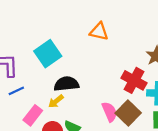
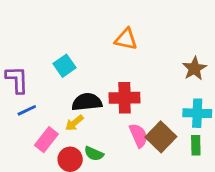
cyan square: (48, 54) -> (65, 66), size x0.7
red cross: (134, 80) -> (125, 98), moved, turned -30

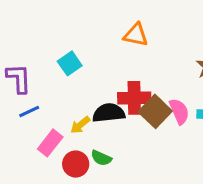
black semicircle: (87, 102) -> (109, 113), moved
pink semicircle: (139, 136) -> (179, 111), moved
brown square: (161, 137) -> (155, 111), moved

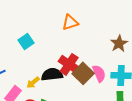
orange triangle: (136, 35) -> (70, 22), turned -30
red cross: (134, 98) -> (69, 64), turned 35

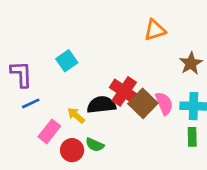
orange triangle: (70, 22) -> (155, 30), moved
yellow arrow: (33, 82) -> (76, 115), turned 80

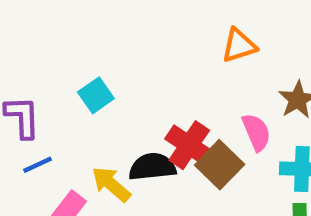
pink semicircle: (164, 103) -> (256, 132), moved
yellow arrow: (76, 115) -> (111, 184), size x1.4

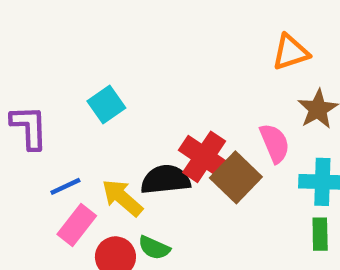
orange triangle: (239, 45) -> (291, 52), moved
blue line: (37, 165) -> (65, 186), moved

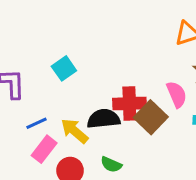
red cross: (204, 157) -> (129, 104), turned -36
green semicircle: (154, 248) -> (111, 164), moved

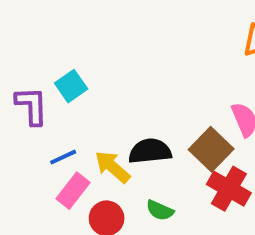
cyan square: (64, 68) -> (71, 86), moved
red cross: (129, 104) -> (229, 189), moved, turned 32

